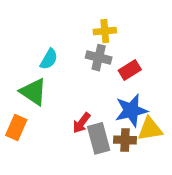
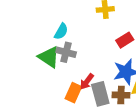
gray cross: (99, 58) -> (66, 52), moved
orange rectangle: (16, 128) -> (73, 93), moved

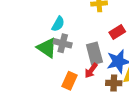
red arrow: (87, 82) -> (91, 71), moved
gray rectangle: (100, 94) -> (94, 53), moved

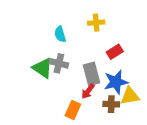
cyan semicircle: (58, 24) -> (60, 34), moved, turned 133
orange rectangle: (69, 81) -> (73, 110), moved

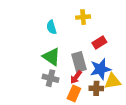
gray cross: (59, 63) -> (50, 78), moved
green triangle: (43, 68) -> (51, 57), moved
orange rectangle: (73, 110) -> (74, 93), moved

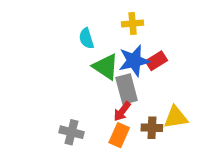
green triangle: (51, 57) -> (106, 67), moved
blue star: (100, 69) -> (134, 61), moved
gray cross: (50, 78) -> (71, 132), moved

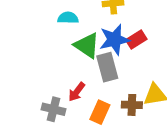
cyan semicircle: (86, 38) -> (68, 18), turned 108
red arrow: (122, 111) -> (77, 92), moved

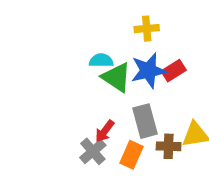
cyan semicircle: (68, 18) -> (101, 61), moved
gray rectangle: (107, 67) -> (145, 121), moved
gray cross: (53, 109) -> (93, 151), moved, turned 35

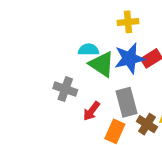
brown cross: (169, 146) -> (147, 124), turned 30
gray cross: (93, 151) -> (65, 89), moved, turned -30

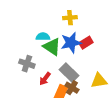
gray rectangle: (127, 102) -> (69, 73), turned -30
brown cross: (147, 124) -> (72, 88), moved

